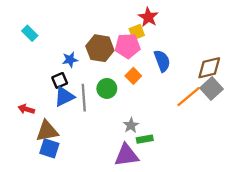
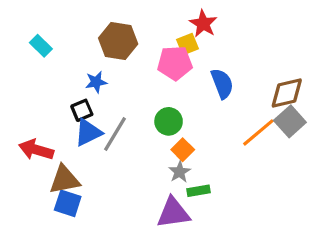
brown hexagon: (100, 48) -> (118, 41), moved
orange square: (133, 76) -> (183, 150), moved
green circle: (107, 88) -> (169, 121), moved
gray line: (84, 98) -> (115, 134), turned 35
red arrow: (26, 109) -> (36, 150), size x1.5

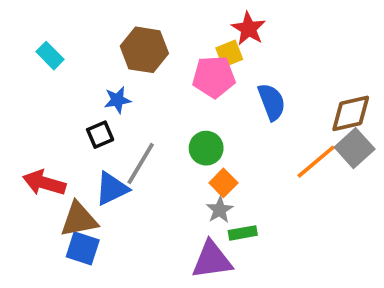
blue triangle: (88, 132) -> (112, 189), moved

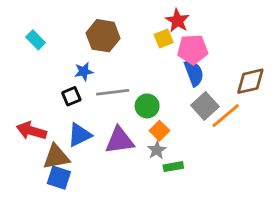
pink pentagon: (214, 77) -> (193, 49), moved
gray square: (355, 148) -> (205, 106), moved
gray line: (141, 164) -> (113, 92), moved, turned 52
purple triangle: (212, 260) -> (120, 140), moved

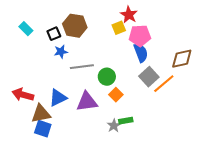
black square: (71, 96) -> (54, 34), moved
gray star: (157, 150) -> (114, 126), moved

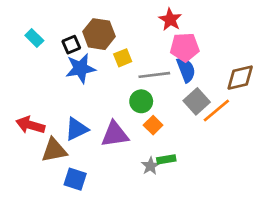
yellow square: (119, 28) -> (123, 58), moved
blue star: (61, 52) -> (80, 68), size x1.6
gray line: (82, 67) -> (154, 75), moved
blue square: (43, 129) -> (75, 179), moved

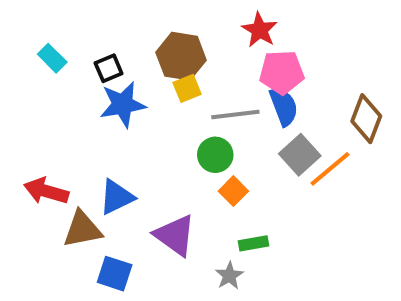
brown hexagon: (99, 34) -> (181, 56), moved
brown diamond: (240, 78) -> (366, 119), turned -56
purple triangle: (115, 134) -> (175, 235), moved, turned 44
gray star: (150, 166) -> (229, 276), moved

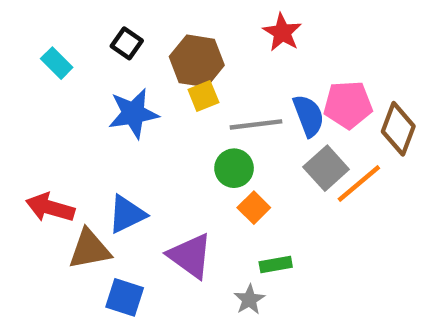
black square: (109, 68) -> (127, 43), moved, turned -32
pink pentagon: (282, 72) -> (348, 105), moved

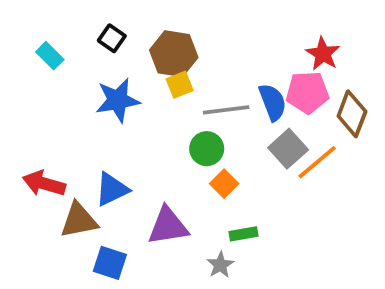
red star: (282, 32) -> (323, 54), moved
purple triangle: (190, 256) -> (168, 226), turned -45

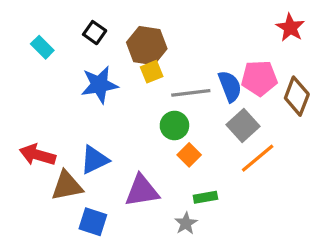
red star: (323, 54) -> (290, 28), moved
orange line: (317, 162) -> (258, 158), moved

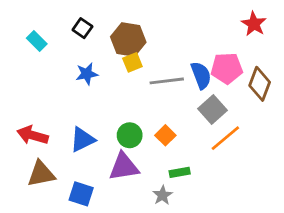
blue star: (99, 85) -> (87, 74), size x0.7
green circle: (174, 125) -> (130, 135), moved
brown triangle: (67, 186) -> (41, 174), moved

